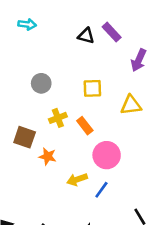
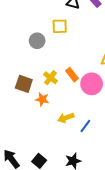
yellow square: (92, 88) -> (60, 26), moved
yellow cross: (58, 118) -> (50, 78), moved, turned -32
pink circle: (107, 155) -> (92, 84), moved

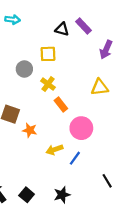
yellow cross: (50, 78) -> (48, 84), moved
pink circle: (92, 84) -> (81, 128), moved

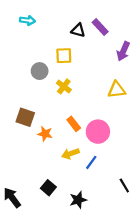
orange rectangle: (61, 104) -> (74, 124), moved
black square: (27, 195) -> (48, 188), moved

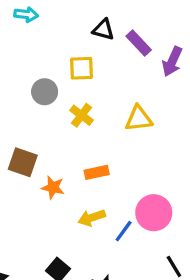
purple rectangle: (100, 27) -> (139, 43), moved
yellow triangle: (117, 90) -> (139, 119), moved
orange rectangle: (74, 124) -> (97, 172), turned -64
pink circle: (98, 132) -> (154, 213), moved

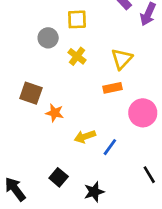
yellow triangle: (139, 119) -> (122, 59), turned -40
orange rectangle: (97, 172) -> (113, 88), moved
pink circle: (154, 213) -> (143, 113), moved

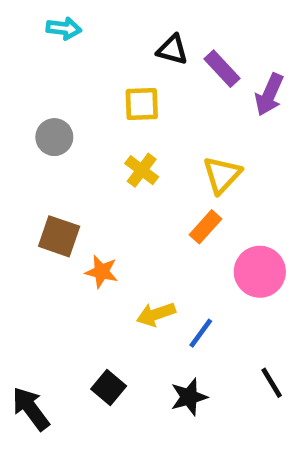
gray circle: (48, 38) -> (54, 137), moved
orange rectangle: (113, 88) -> (205, 227), turned -36
black star: (94, 192) -> (189, 397), moved

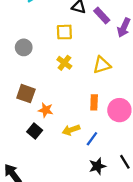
yellow triangle: (222, 175) -> (102, 65), turned 30
orange rectangle: (205, 227) -> (94, 102), moved, turned -40
black square: (109, 387) -> (35, 131), moved
black star: (189, 397) -> (97, 166), moved

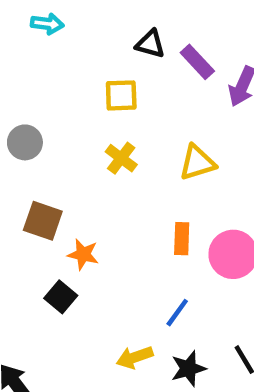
gray circle: (24, 47) -> (25, 142), moved
yellow arrow: (71, 130) -> (135, 357), moved

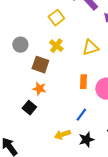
yellow square: (121, 95) -> (56, 18), turned -35
gray circle: (25, 142) -> (20, 45), moved
brown square: (43, 221) -> (40, 65), moved

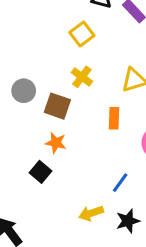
gray circle: (20, 45) -> (24, 91), moved
orange rectangle: (83, 82) -> (114, 118), moved

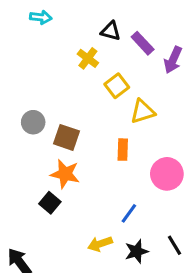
yellow square: (82, 34) -> (117, 86), moved
yellow cross: (82, 77) -> (88, 58), moved
orange star: (56, 143) -> (65, 174), size x1.4

